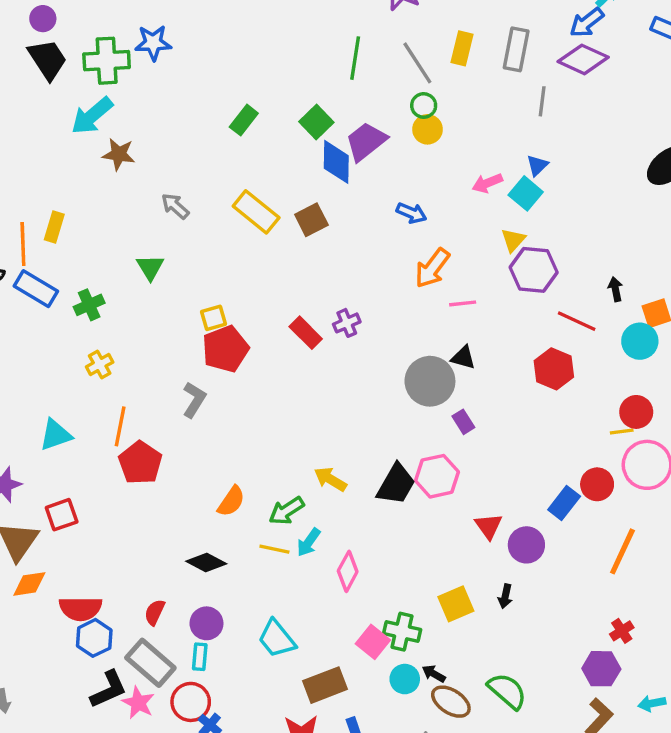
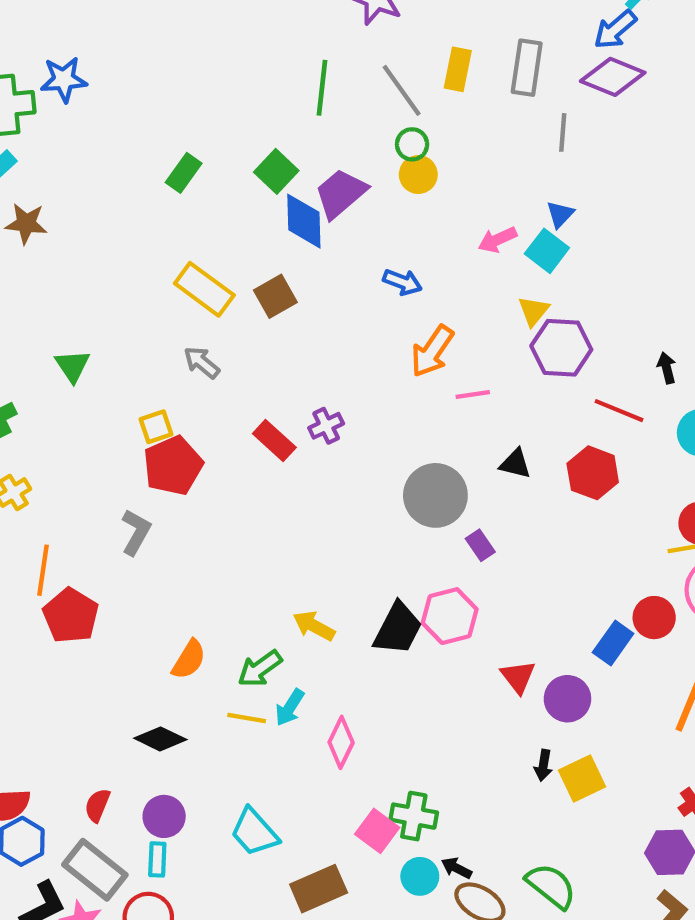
gray arrow: (175, 206) -> (202, 362), moved
black triangle: (463, 358) -> (515, 464), moved
yellow square: (456, 604) -> (582, 778), moved

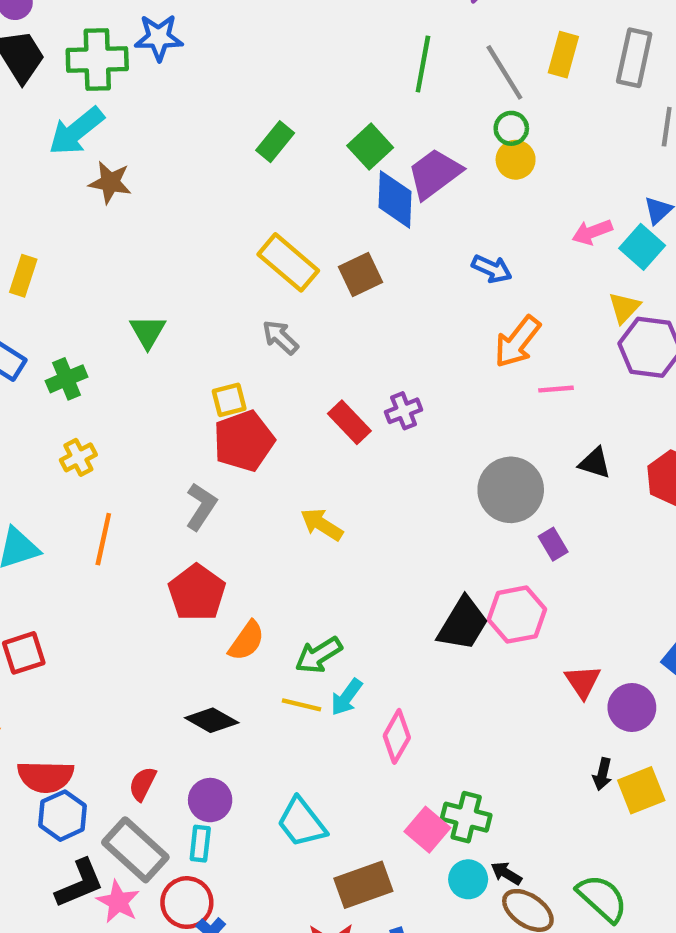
red pentagon: (71, 616) -> (197, 593), moved
yellow arrow: (314, 626) -> (322, 524), moved

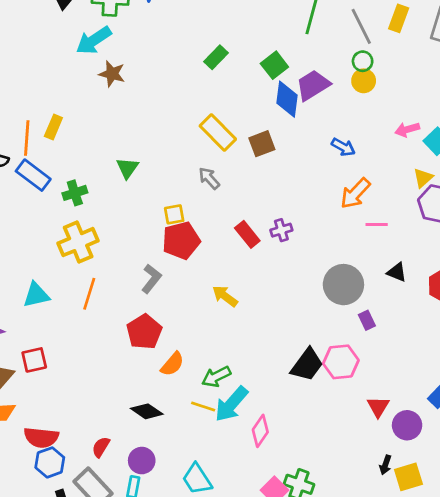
yellow cross: (78, 457) -> (78, 242), size x1.8
cyan arrow: (347, 697) -> (231, 404), size x1.6

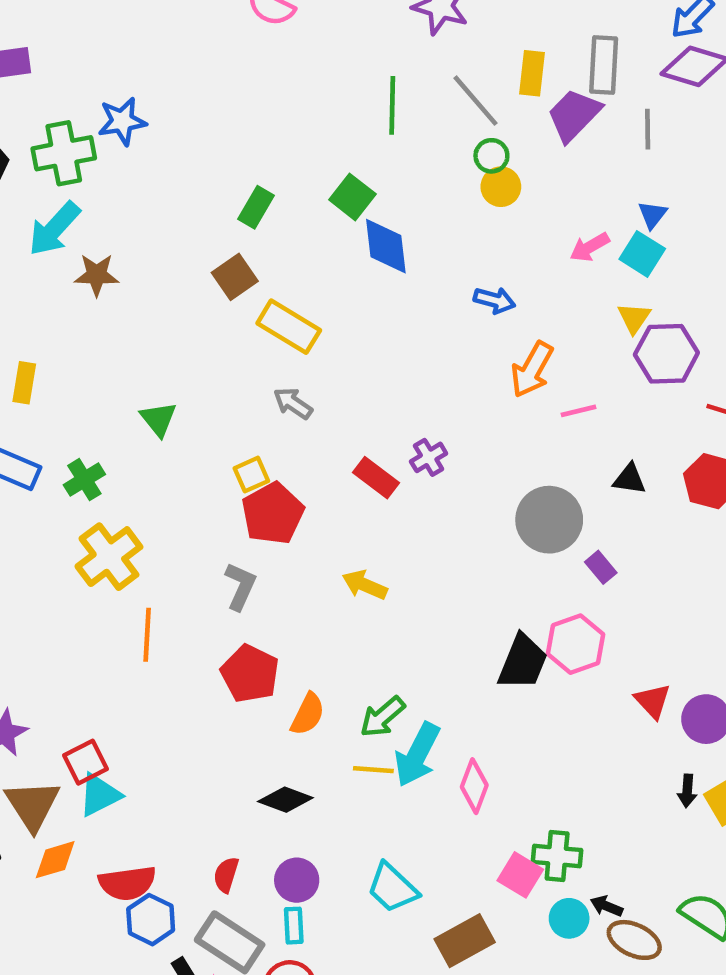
purple trapezoid: (313, 85) -> (574, 115), moved
brown square: (262, 144) -> (235, 277), moved
cyan triangle: (36, 295) -> (100, 795), moved

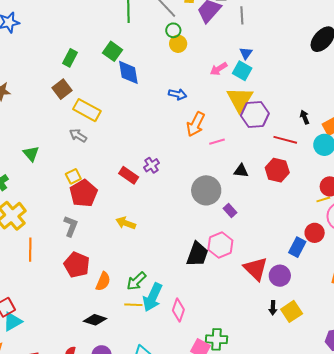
yellow triangle: (634, 318) -> (240, 99), size x1.8
gray arrow: (293, 403) -> (78, 135), moved
red triangle: (653, 701) -> (256, 269), size x1.5

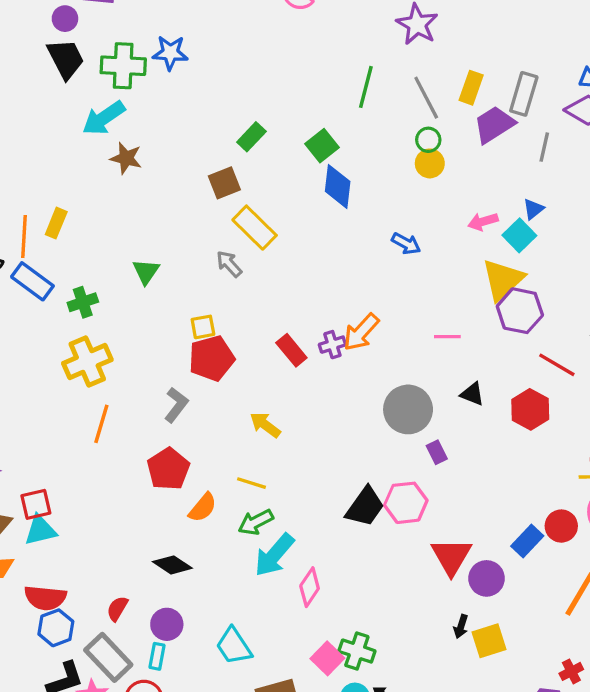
orange arrow: (196, 124) -> (361, 332), moved
yellow line: (133, 305) -> (252, 483), moved

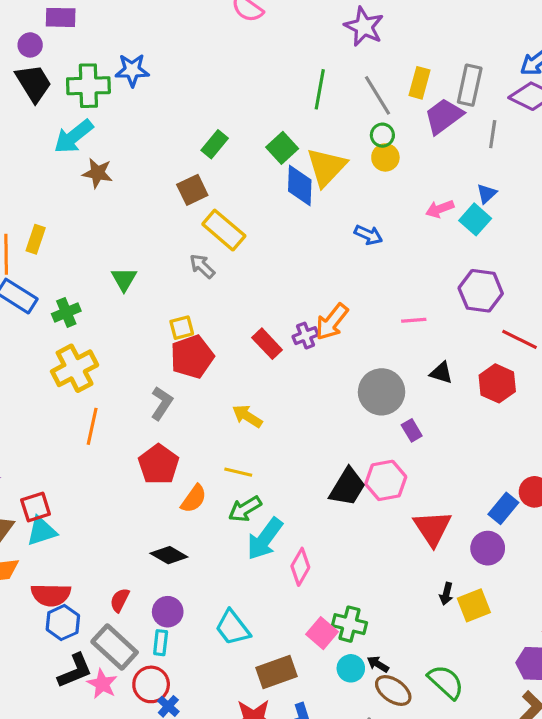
yellow triangle: (503, 280) -> (326, 167), moved
purple circle: (487, 578) -> (488, 548), moved

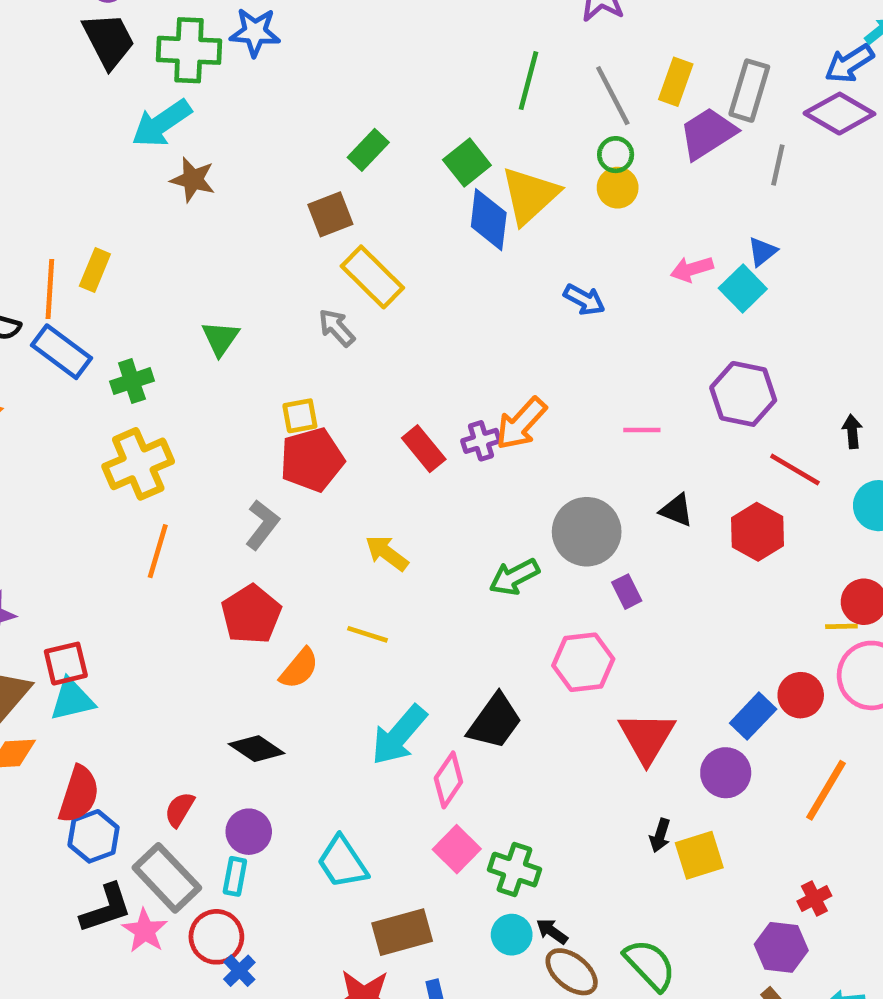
black trapezoid: (347, 487) -> (495, 721), moved
green arrow: (245, 509) -> (514, 577), moved
red semicircle: (51, 595) -> (79, 794), turned -78
pink square: (322, 633) -> (457, 849), moved

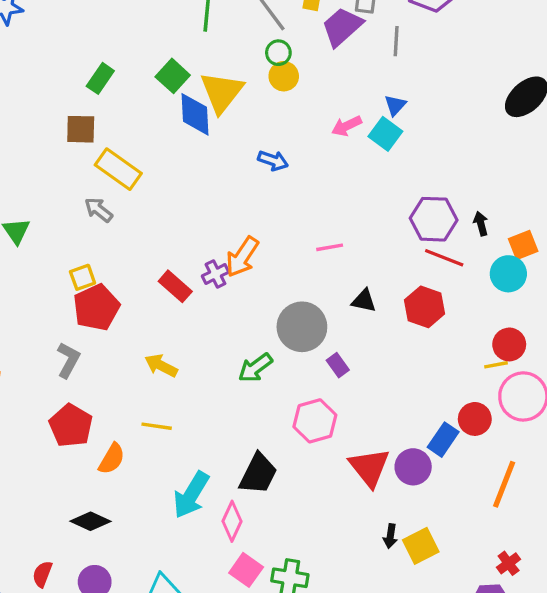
brown square: (330, 214) -> (81, 129), turned 32
purple hexagon: (743, 394) -> (434, 219), moved
purple circle: (726, 773) -> (413, 467), moved

